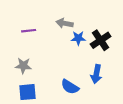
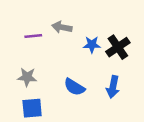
gray arrow: (65, 23) -> (62, 27), moved
blue semicircle: (70, 87) -> (74, 87), moved

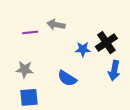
blue star: (92, 45) -> (83, 49), moved
blue arrow: (113, 87) -> (114, 71), moved

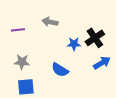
purple line: (30, 32) -> (18, 30), moved
blue arrow: (114, 71) -> (102, 63), turned -132

